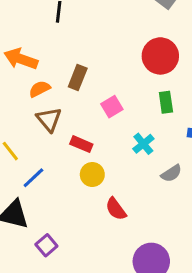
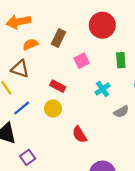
red circle: (160, 56) -> (102, 25), moved
orange arrow: (21, 59) -> (18, 22), turned -35
brown triangle: (49, 119) -> (20, 69), moved, turned -36
yellow circle: (92, 175) -> (53, 108), moved

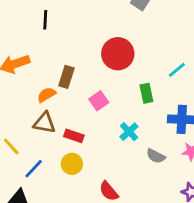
orange semicircle: (30, 44) -> (46, 95), moved
brown triangle: (20, 69) -> (44, 123), moved
gray semicircle: (121, 112) -> (156, 156), turned 64

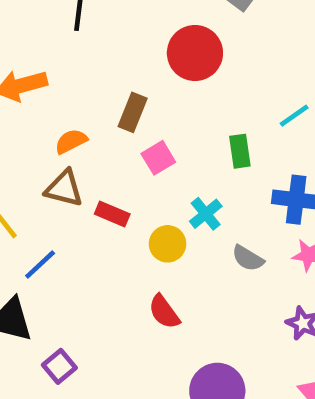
red circle: (118, 54) -> (195, 53), moved
brown rectangle: (66, 77) -> (133, 112), moved
yellow circle: (72, 164) -> (168, 244), moved

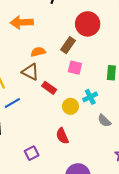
red circle: (195, 53) -> (88, 24), moved
pink square: (158, 158) -> (75, 68), turned 32
purple square: (59, 366) -> (32, 153), moved

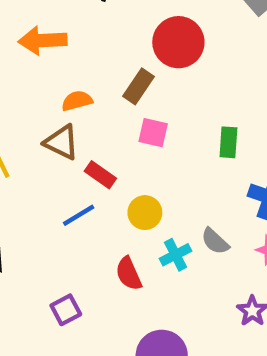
cyan cross: (90, 97) -> (176, 255), moved
blue line: (12, 103) -> (79, 215), moved

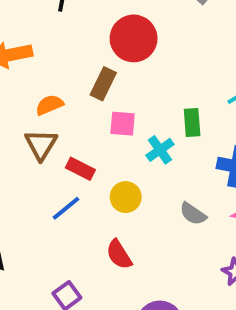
brown triangle: (62, 142) -> (41, 144), turned 44
cyan cross: (176, 255) -> (160, 150), moved

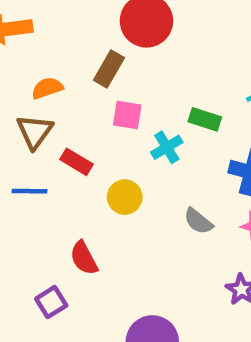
green rectangle: (192, 122) -> (205, 119), turned -72
blue line: (66, 208) -> (30, 191), moved, turned 36
red semicircle: (119, 255) -> (84, 258), moved

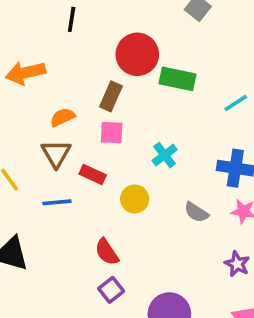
pink square: (127, 115) -> (112, 133), moved
green rectangle: (205, 119) -> (178, 79), moved, size x1.4
purple square: (51, 302) -> (111, 290), moved

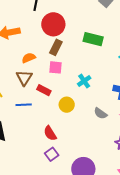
red circle: (137, 54) -> (53, 24), moved

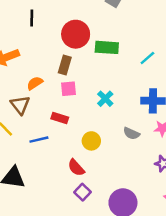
red circle: (53, 24) -> (76, 34), moved
brown triangle: (24, 78) -> (20, 105), moved
yellow circle: (67, 105) -> (91, 141), moved

